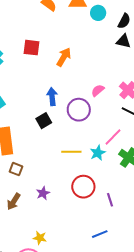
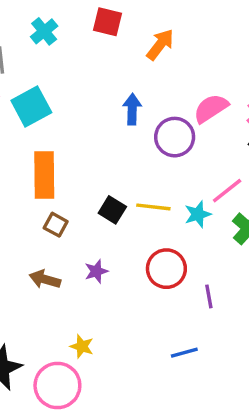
pink semicircle: (98, 90) -> (211, 108), size x1.5
black square: (44, 121) -> (112, 210), moved, turned -35
brown arrow: (14, 202) -> (45, 279), turned 66

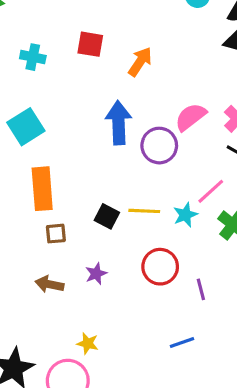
cyan cross: (44, 31) -> (33, 57), turned -35
blue arrow: (132, 109) -> (119, 123), size x1.5
brown square: (56, 225) -> (56, 234), turned -30

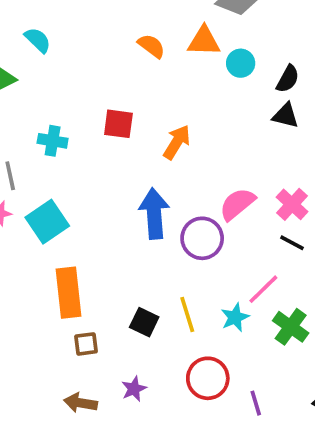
yellow line: (144, 211) -> (187, 314), turned 72

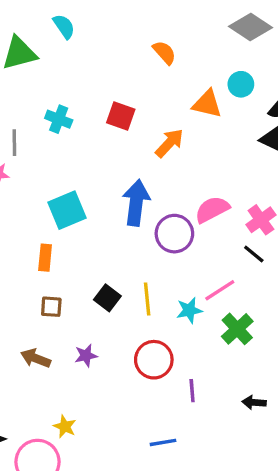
orange triangle: (204, 41) -> (207, 104), moved
cyan square: (47, 222) -> (67, 210), moved
orange rectangle: (68, 293) -> (45, 258), size x0.6

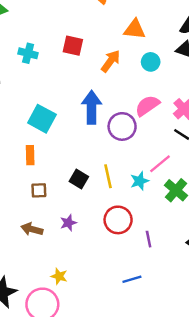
cyan circle: (241, 84) -> (151, 62), moved
cyan square: (67, 210) -> (42, 119), turned -32

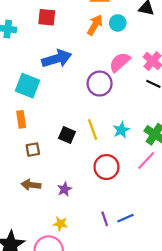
orange arrow: (111, 61) -> (95, 25), moved
blue arrow: (92, 107) -> (57, 59), moved, turned 80
pink line: (160, 164) -> (146, 161), moved
purple star: (68, 223) -> (64, 189), moved
purple line: (149, 239) -> (105, 219), moved

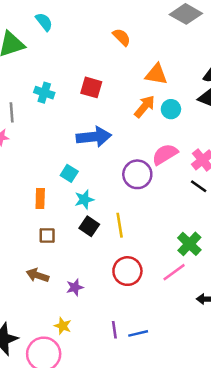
cyan square: (27, 86) -> (69, 173), moved, size x0.6
cyan star: (121, 130) -> (84, 199), moved

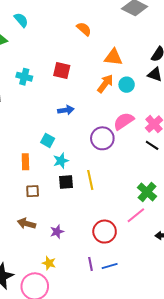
blue arrow: (94, 137) -> (66, 110), size x0.6
black square: (89, 226) -> (66, 182), turned -35
red circle: (127, 271) -> (105, 232), moved

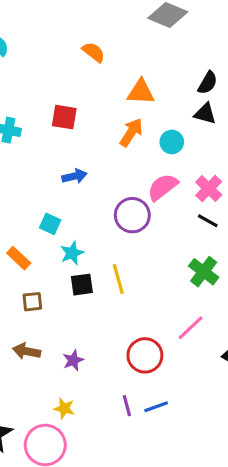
cyan circle: (127, 85) -> (172, 142), moved
orange rectangle: (25, 162) -> (19, 258), turned -42
green cross: (147, 192) -> (204, 272), moved

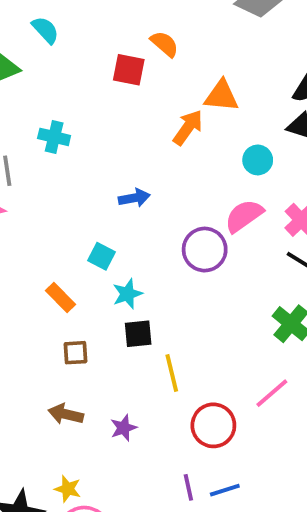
red square: (64, 117) -> (129, 70), moved
orange arrow: (131, 132) -> (188, 127), moved
yellow line: (118, 279) -> (172, 373), moved
yellow star: (64, 408) -> (68, 489), moved

